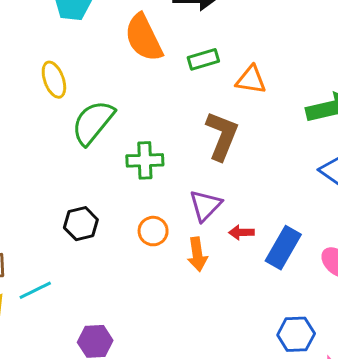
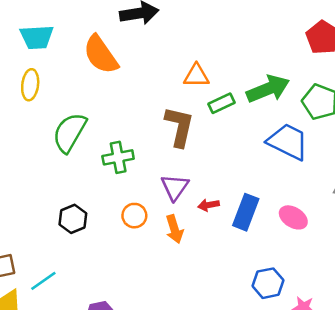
green rectangle: (203, 59) -> (221, 103), moved
yellow ellipse: (54, 80) -> (30, 85), moved, turned 36

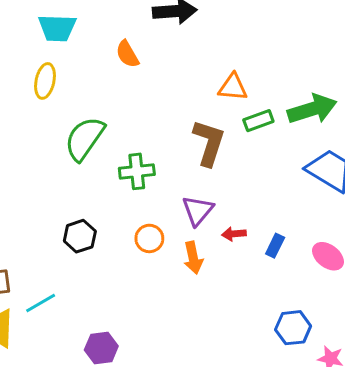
orange semicircle: (101, 55) -> (127, 54), size x0.6
blue rectangle: (246, 212) -> (275, 246), size x0.6

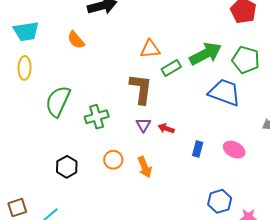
purple triangle: (198, 210) -> (143, 125), moved, size x0.7
red arrow: (234, 234) -> (166, 128), moved, turned 35

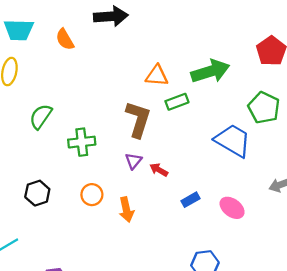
orange semicircle: (76, 40) -> (65, 39), moved
green arrow: (205, 54) -> (210, 71), moved
green semicircle: (58, 101) -> (41, 117), size x0.7
blue rectangle: (198, 149) -> (190, 200), turned 35

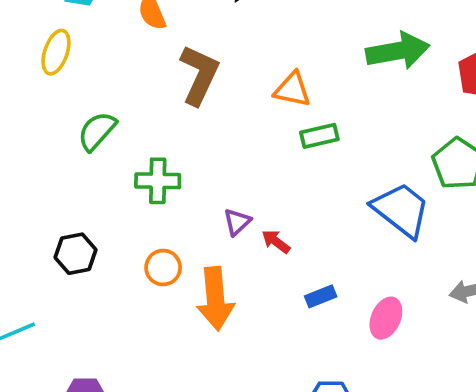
green arrow: (210, 71) -> (398, 51), moved
brown L-shape: (138, 119) -> (199, 75), moved
pink ellipse: (232, 208) -> (386, 318), turned 70
orange arrow: (126, 210) -> (215, 299), size x1.5

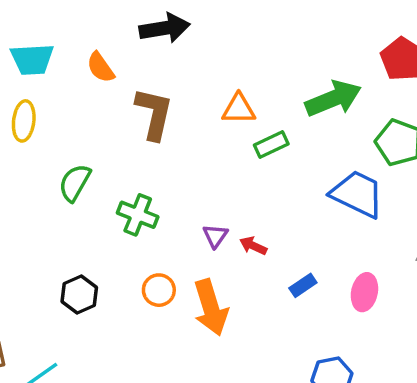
green arrow: (398, 51) -> (333, 99), moved
green cross: (158, 181) -> (138, 215), turned 33

